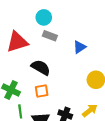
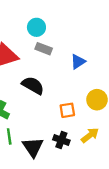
orange square: (42, 91) -> (67, 110), moved

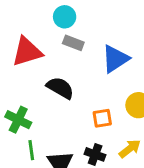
blue triangle: (78, 62) -> (115, 59), size x1.5

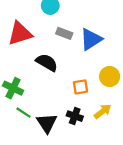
gray rectangle: (73, 43) -> (64, 33), moved
green line: (31, 150) -> (24, 113), turned -49

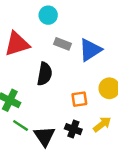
black semicircle: (47, 63) -> (45, 74), turned 70

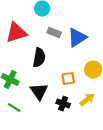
green line: (21, 125) -> (14, 108), moved
black triangle: (45, 136) -> (39, 92), moved

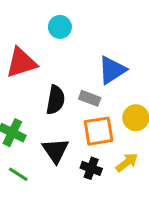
gray rectangle: (54, 33) -> (90, 98), moved
orange square: (68, 79) -> (99, 131), size x1.5

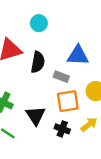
blue triangle: (112, 70) -> (78, 55), turned 35
black semicircle: (55, 100) -> (38, 62), moved

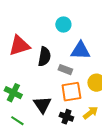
cyan circle: (39, 23) -> (63, 24), moved

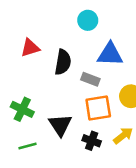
red triangle: (19, 46) -> (30, 48), size x0.7
green line: (17, 121) -> (28, 146), turned -48

